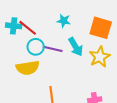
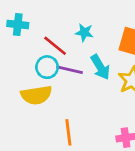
cyan cross: (14, 26) -> (18, 25), moved
red line: (28, 28) -> (55, 46), moved

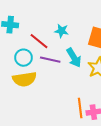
cyan circle: (47, 67) -> (23, 58), moved
orange line: (68, 132) -> (80, 108), moved

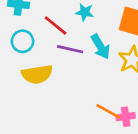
cyan circle: (23, 58) -> (22, 41), moved
orange line: (80, 108) -> (108, 111), turned -54

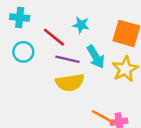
yellow semicircle: (37, 74) -> (70, 83), moved

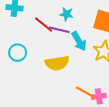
cyan circle: (23, 52) -> (18, 53), moved
purple line: (67, 59) -> (59, 30), moved

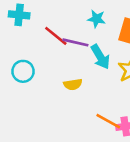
cyan star: (67, 14) -> (96, 19), moved
yellow semicircle: (57, 63) -> (73, 84), size x0.6

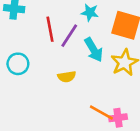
red line: (56, 36) -> (50, 29), turned 40
purple line: (75, 42) -> (69, 36), turned -70

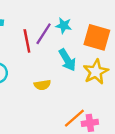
purple line: (69, 36) -> (44, 34), moved
orange line: (101, 113) -> (74, 118), turned -70

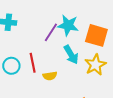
cyan star: (64, 25) -> (68, 25), size x1.5
red line: (27, 41) -> (33, 63), moved

